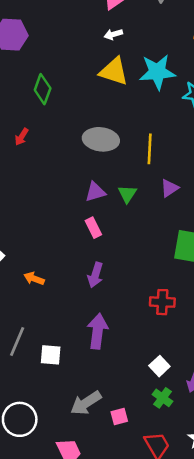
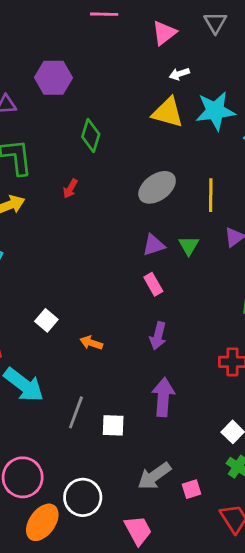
white arrow: (113, 34) -> (179, 74), moved
gray ellipse: (101, 139) -> (157, 187), turned -40

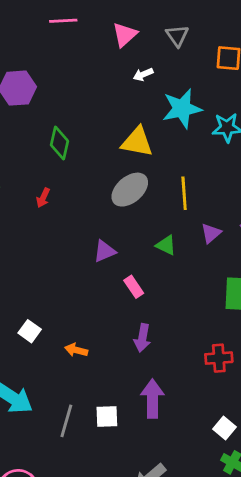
gray triangle: (215, 23) -> (177, 36), moved
yellow triangle: (168, 112) -> (137, 142), moved
purple triangle: (154, 245) -> (105, 251), moved
green triangle: (189, 246) -> (166, 245), turned -30
white square: (113, 425) -> (107, 416), moved

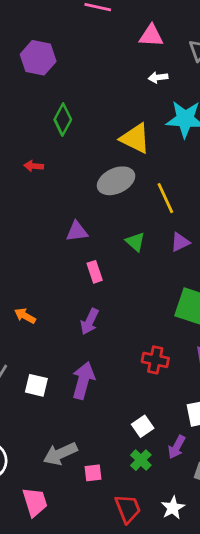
pink triangle: (125, 35) -> (151, 36), turned 30
yellow line: (184, 193) -> (165, 198), turned -36
red arrow: (43, 198) -> (34, 166), turned 54

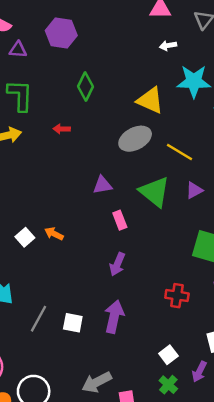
yellow line: (165, 198) -> (179, 152), turned -32
green triangle: (135, 242) -> (155, 192), size x1.8
orange arrow: (25, 316) -> (54, 234), moved

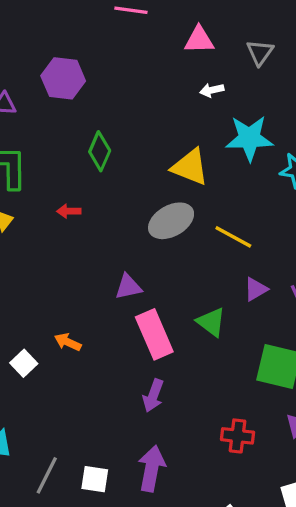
green triangle: (155, 192) -> (211, 322), moved, size x0.7
pink rectangle: (120, 220) -> (154, 334), size x1.8
orange arrow: (54, 234) -> (68, 342), moved

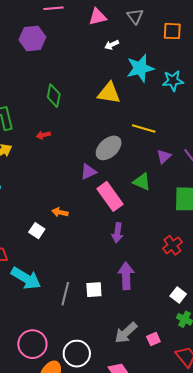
purple hexagon: (63, 78) -> (32, 38), moved
gray ellipse: (171, 221) -> (109, 148), moved
red cross: (238, 436) -> (172, 245), turned -30

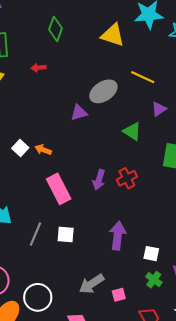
pink rectangle: (110, 196) -> (59, 189), moved
white square: (37, 231) -> (20, 148), moved
red cross: (172, 245) -> (127, 178), moved
purple arrow: (126, 276) -> (118, 236), moved
white square: (178, 295) -> (151, 254), turned -35

